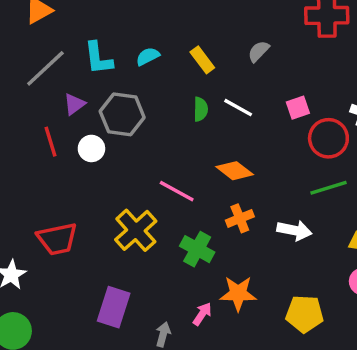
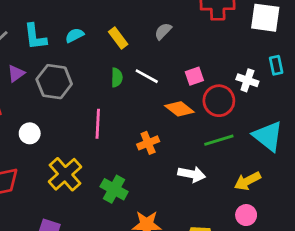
white circle: (91, 148) -> (30, 133), moved
orange diamond: (235, 171) -> (179, 109), moved
pink line: (177, 191) -> (98, 124), moved, turned 64
orange cross: (240, 218) -> (148, 143), moved

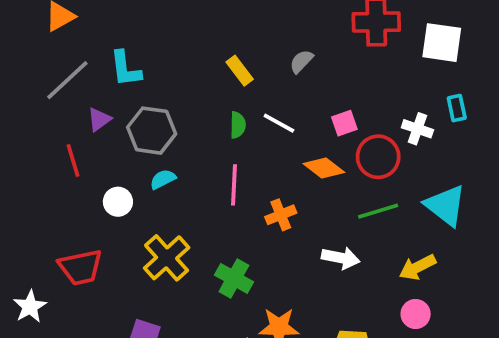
cyan semicircle: (75, 35) -> (163, 179), moved
pink line: (98, 124) -> (234, 185), moved

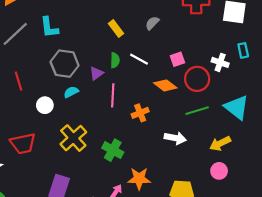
purple triangle: (99, 119) -> (96, 73), moved

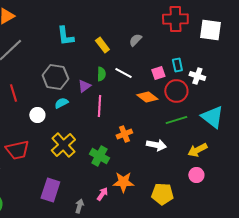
cyan L-shape: (49, 27) -> (65, 36), moved
cyan rectangle: (243, 50) -> (177, 65), moved
orange cross: (140, 113) -> (124, 134), moved

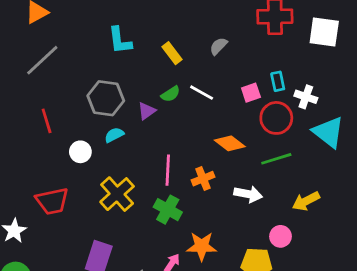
green semicircle: (101, 74) -> (171, 94), turned 56
orange diamond: (147, 97) -> (230, 143), moved
pink line: (99, 106) -> (168, 170), moved
cyan triangle: (212, 117) -> (328, 132), moved
pink circle: (196, 175) -> (280, 236), moved

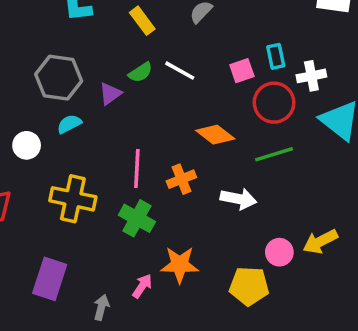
white cross: (306, 97) -> (311, 76), turned -30
yellow cross: (117, 194) -> (73, 199), turned -36
yellow arrow: (306, 201) -> (320, 241), moved

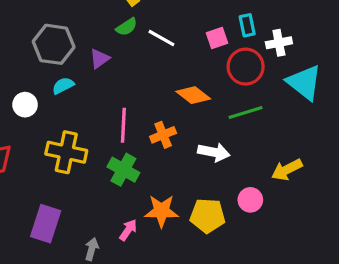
green semicircle: (140, 72) -> (127, 27), moved
yellow arrow: (320, 241) -> (287, 170), moved
yellow pentagon: (249, 286) -> (208, 216), moved

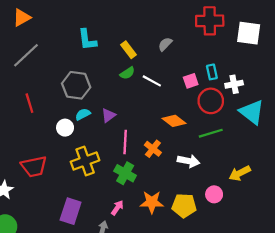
purple triangle: (100, 59) -> (108, 115), moved
white circle: (25, 105) -> (65, 128), moved
orange cross: (163, 135) -> (153, 149), turned -30
yellow cross: (66, 152) -> (85, 161), turned -32
pink arrow: (128, 230) -> (117, 208), moved

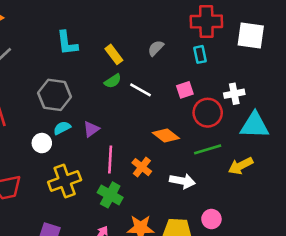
cyan rectangle: (212, 72) -> (200, 54), moved
cyan triangle: (252, 112) -> (254, 125), turned -36
yellow arrow: (240, 173) -> (241, 166), moved

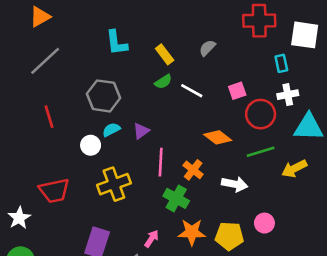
cyan rectangle: (200, 54) -> (281, 63), moved
green cross: (110, 195) -> (176, 198), moved

